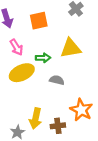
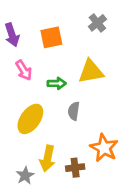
yellow ellipse: (22, 73) -> (30, 119), moved, turned -30
gray semicircle: (57, 80) -> (74, 111), turned -96

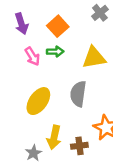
orange square: (51, 37) -> (58, 26), turned -30
green arrow: (57, 83) -> (55, 52), moved
gray semicircle: (74, 111) -> (78, 94), size x1.5

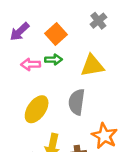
purple arrow: (21, 24) -> (20, 32), turned 65
pink arrow: (32, 56) -> (31, 64), turned 120

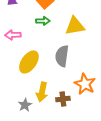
pink arrow: (31, 64) -> (13, 35), moved

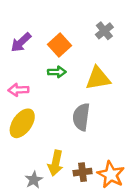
yellow ellipse: (29, 62) -> (22, 123), moved
orange star: (85, 84) -> (111, 175), moved

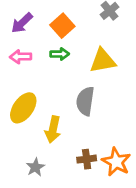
pink arrow: (18, 90) -> (21, 57), moved
yellow arrow: (56, 163) -> (53, 129), moved

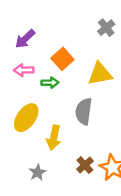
orange square: (62, 26) -> (62, 59), moved
green arrow: (60, 54) -> (50, 83), moved
brown cross: (87, 159) -> (85, 165), turned -35

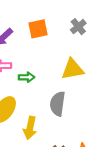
orange square: (62, 59) -> (38, 29), moved, turned 30

